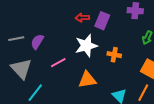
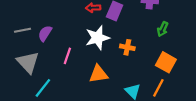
pink line: (58, 63) -> (67, 56), turned -42

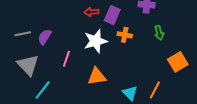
green arrow: (163, 29) -> (159, 33), turned -40
orange cross: (127, 47) -> (125, 35), moved
orange square: (166, 62) -> (178, 62), moved, turned 30

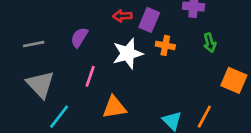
purple semicircle: (45, 37) -> (79, 37), moved
orange square: (178, 62) -> (234, 80), turned -36
orange triangle: (97, 76) -> (114, 107), moved

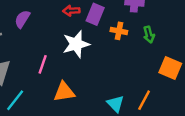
purple semicircle: (79, 37) -> (22, 19), moved
orange cross: (165, 45) -> (119, 31), moved

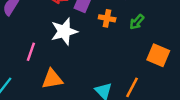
green arrow: (149, 35) -> (137, 22), turned 56

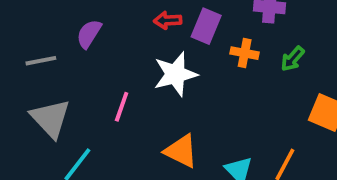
orange triangle: (52, 79) -> (181, 151), moved, turned 35

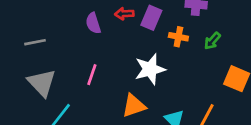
purple semicircle: (89, 34) -> (93, 23), moved, turned -50
white star: (175, 74) -> (150, 69), moved
orange triangle: (181, 151) -> (134, 106), turned -45

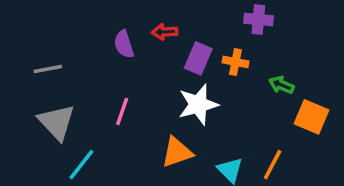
purple rectangle: (151, 18) -> (198, 58), moved
green arrow: (212, 41) -> (281, 85), moved, turned 72

